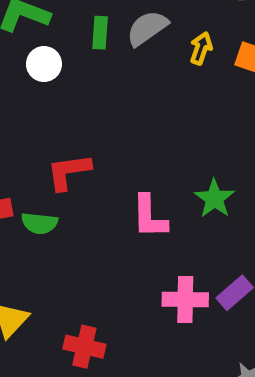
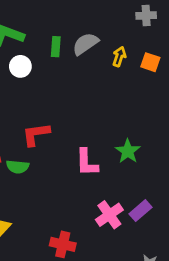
pink cross: (185, 299) -> (109, 215), turned -36
red cross: (84, 347) -> (63, 244), moved

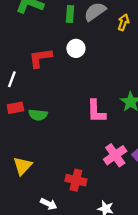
white circle: (20, 66) -> (76, 48), moved
red L-shape: (36, 134) -> (40, 58), moved

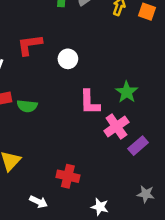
white circle: (76, 48) -> (68, 59), moved
pink cross: (115, 155) -> (116, 126), moved

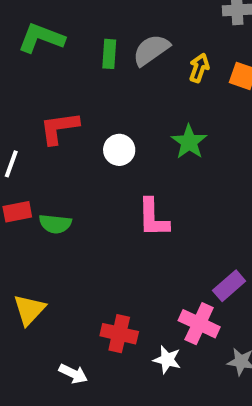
green star: (127, 92) -> (189, 142), moved
pink cross: (116, 126) -> (199, 324), moved, turned -30
white star: (100, 207) -> (167, 360), moved

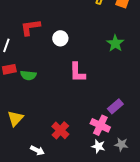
green star: (189, 142) -> (115, 43), moved
red cross: (119, 334) -> (60, 130), turned 30
white star: (167, 360) -> (98, 146), moved

